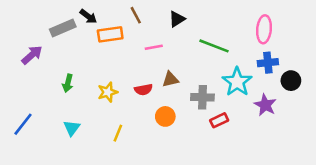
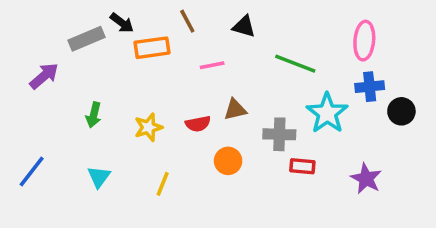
black triangle: (177, 19) -> (244, 26), turned 48
purple star: (265, 105) -> (366, 179), moved
red rectangle: (219, 120) -> (302, 166), turned 30

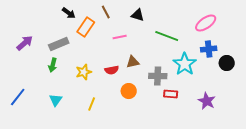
gray rectangle: (87, 39) -> (59, 44), moved
pink ellipse: (364, 41) -> (206, 23), turned 50
orange rectangle: (152, 48) -> (86, 27), turned -48

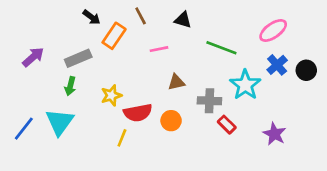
blue cross: (209, 49) -> (277, 65), turned -35
black circle: (227, 63) -> (306, 70), moved
red semicircle: (112, 70) -> (138, 113), moved, size x1.5
red rectangle: (171, 94) -> (227, 125), turned 40
cyan triangle: (56, 100) -> (60, 122), moved, size x1.6

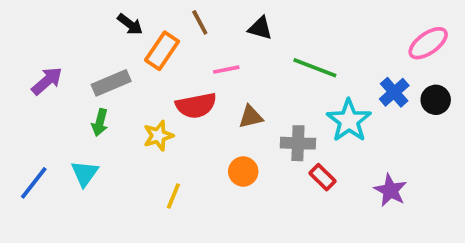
pink ellipse: (273, 30) -> (428, 43), moved
red semicircle: (138, 113) -> (196, 105), moved
cyan triangle: (60, 122) -> (85, 173), size x0.7

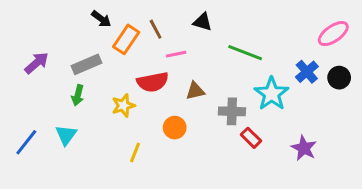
brown line: (200, 22) -> (156, 29), moved
orange circle: (243, 172) -> (175, 128), moved

